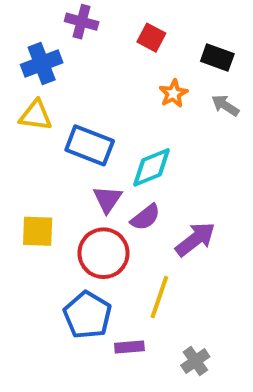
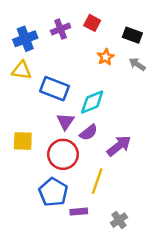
purple cross: (82, 22) -> (61, 29), moved, turned -36

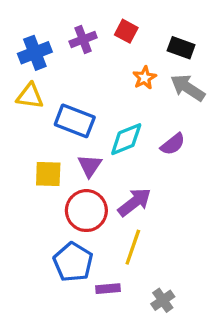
gray arrow: (137, 64) -> (188, 88), size x1.5
purple semicircle: (89, 132) -> (173, 144), moved
yellow square: (23, 141) -> (48, 174), moved
purple arrow: (119, 146) -> (135, 202), moved

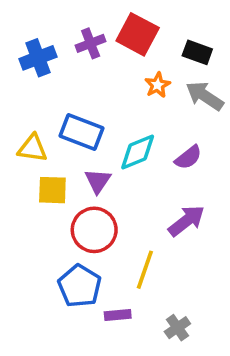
red square: (126, 31) -> (138, 34), size x1.6
yellow triangle: (30, 96) -> (33, 148), moved
purple arrow: (135, 202) -> (186, 221), moved

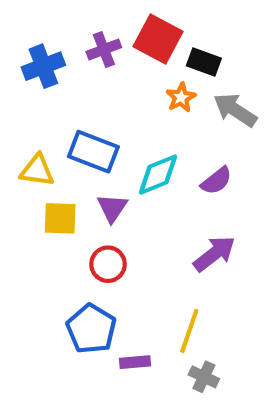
black rectangle: (197, 52) -> (204, 62), moved
red circle: (94, 230) -> (108, 264), size x0.7
yellow line: (145, 270) -> (189, 331), moved
gray cross: (177, 328) -> (204, 377), turned -30

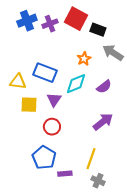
blue cross: (43, 66) -> (27, 21), moved
orange star: (181, 97) -> (84, 59), moved

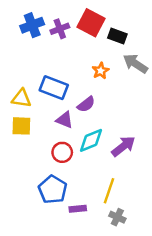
cyan diamond: (76, 84) -> (91, 140), moved
purple semicircle: (104, 87) -> (86, 104), moved
purple triangle: (54, 100) -> (65, 120), turned -42
yellow square: (29, 105) -> (21, 126), moved

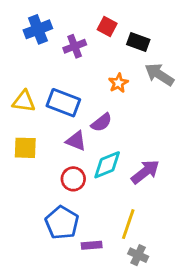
red square: (91, 23) -> (107, 27), size x0.6
purple cross: (60, 29) -> (75, 46), moved
yellow triangle: (21, 98) -> (24, 101), moved

